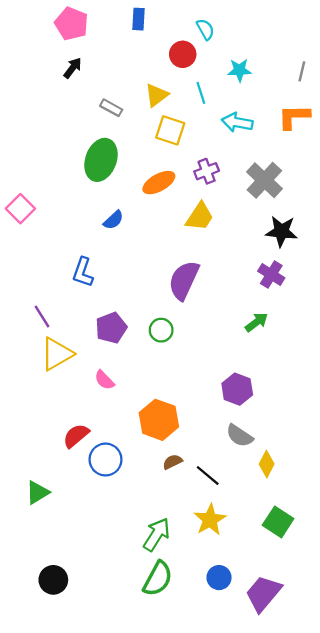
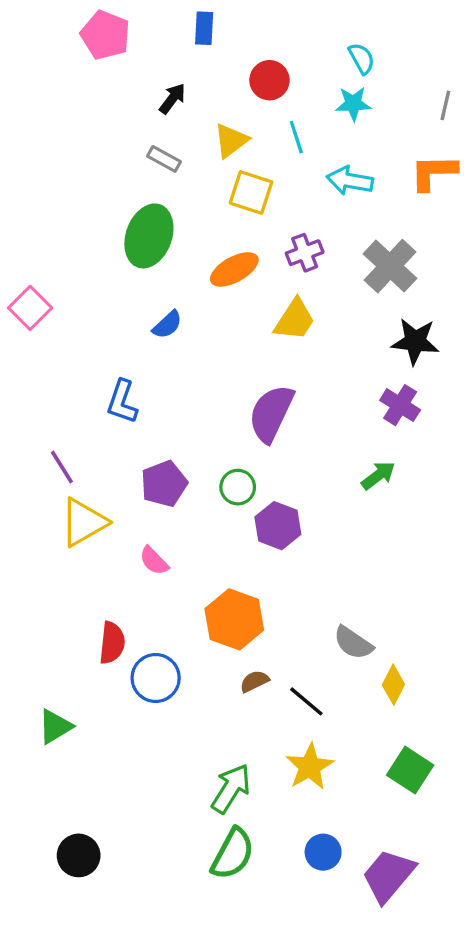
cyan semicircle: (205, 29) -> (362, 58), moved
black arrow: (73, 68) -> (172, 99), moved
purple hexagon: (237, 389) -> (278, 526), moved
red semicircle: (76, 436) -> (112, 643), turned 136

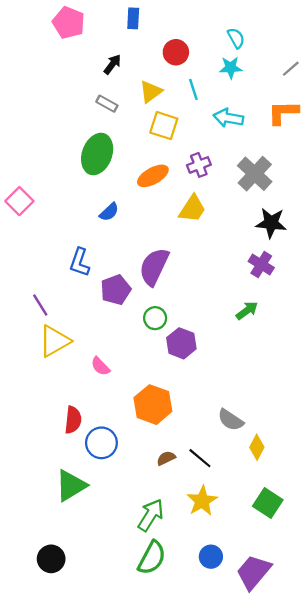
gray line: (445, 105) -> (291, 69), turned 36
purple semicircle: (271, 413) -> (154, 267), moved
purple pentagon: (164, 484) -> (116, 290), moved
brown semicircle: (254, 681) -> (166, 458), moved
green triangle: (55, 727) -> (71, 486), moved, size x1.4

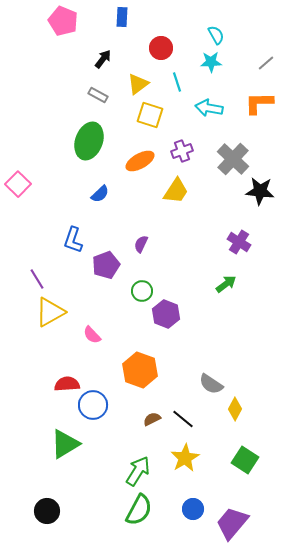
black star: (271, 223) -> (260, 191), moved
purple semicircle: (154, 267) -> (141, 244), size x0.5
red semicircle: (73, 420) -> (67, 384), turned -100

